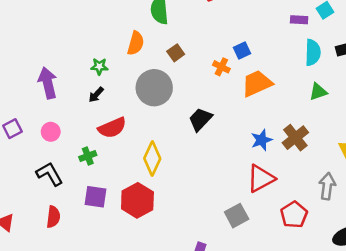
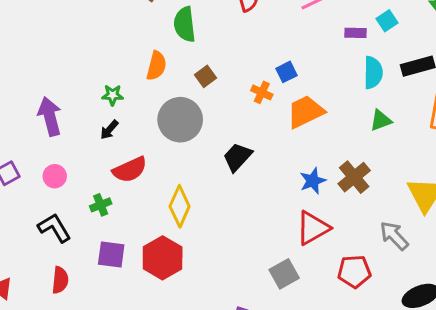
gray arrow: (327, 186) -> (394, 236), turned -50
red pentagon: (294, 215) -> (354, 271), turned 30

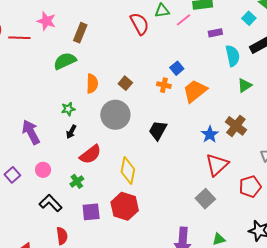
cyan square: (387, 21) -> (249, 18), moved
green semicircle: (185, 24) -> (65, 61), moved, turned 85

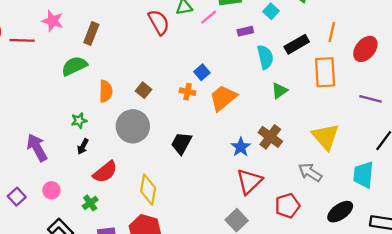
cyan square: (249, 18) -> (271, 11), moved

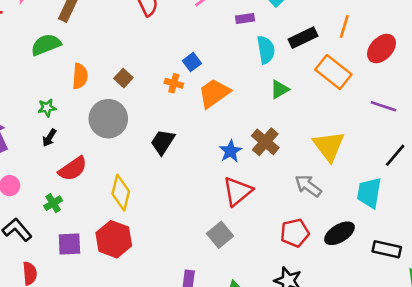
orange rectangle: (325, 72) -> (333, 72), turned -52
red pentagon: (287, 206) -> (295, 233), moved

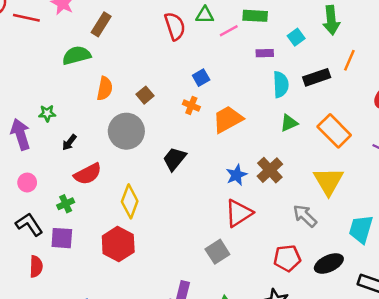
orange line: (344, 26) -> (349, 60), moved
blue square: (192, 62) -> (201, 78), moved
orange rectangle: (333, 72) -> (334, 131), moved
green star: (47, 108) -> (47, 113), moved
purple square: (69, 244) -> (62, 238), moved

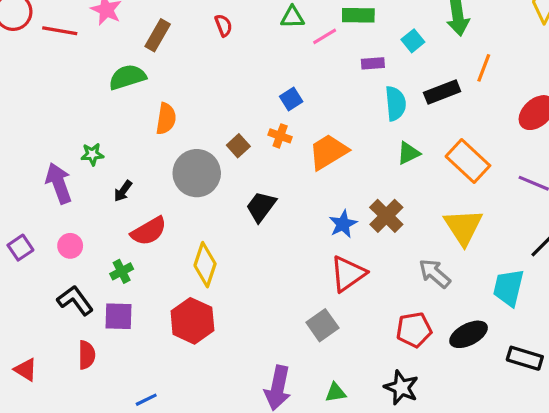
red semicircle: (175, 26) -> (223, 25), moved, size x0.6
brown square: (145, 95) -> (238, 146), moved

